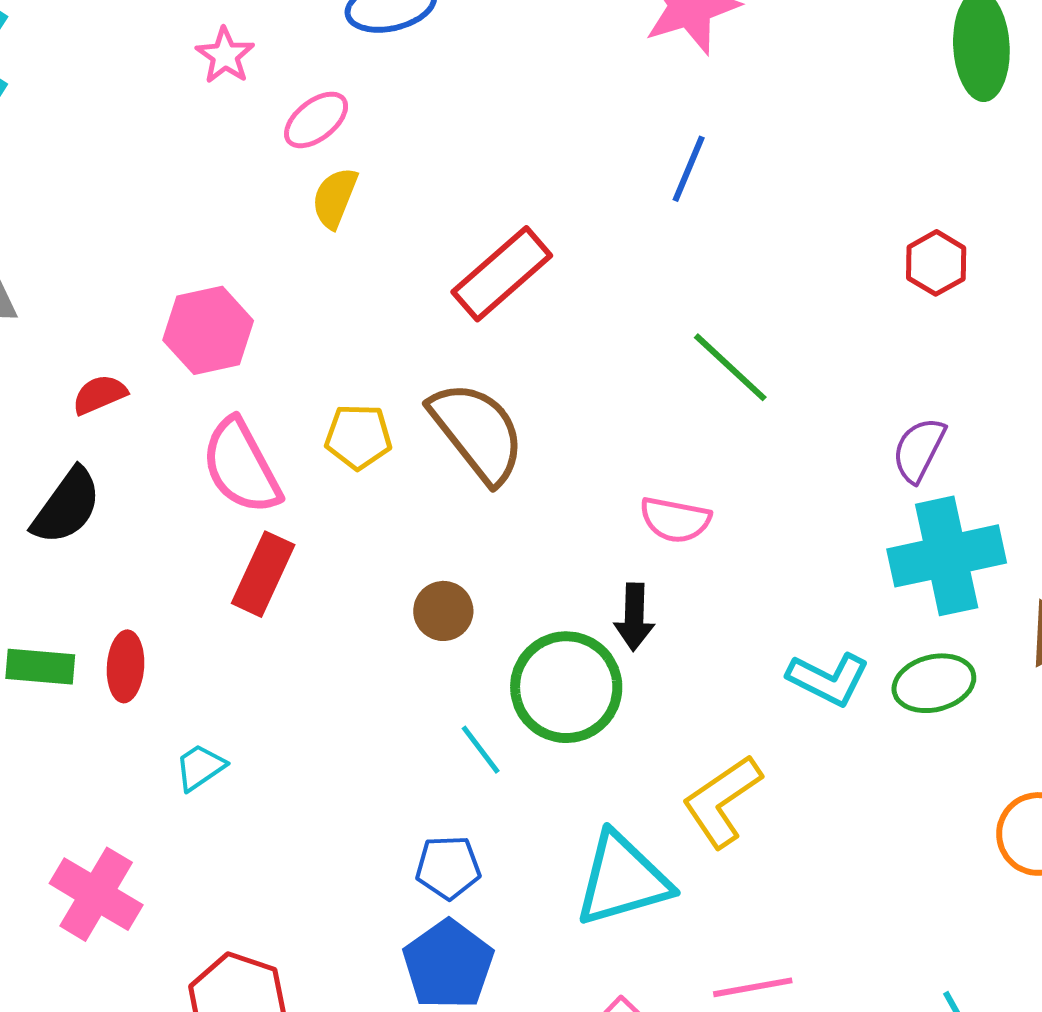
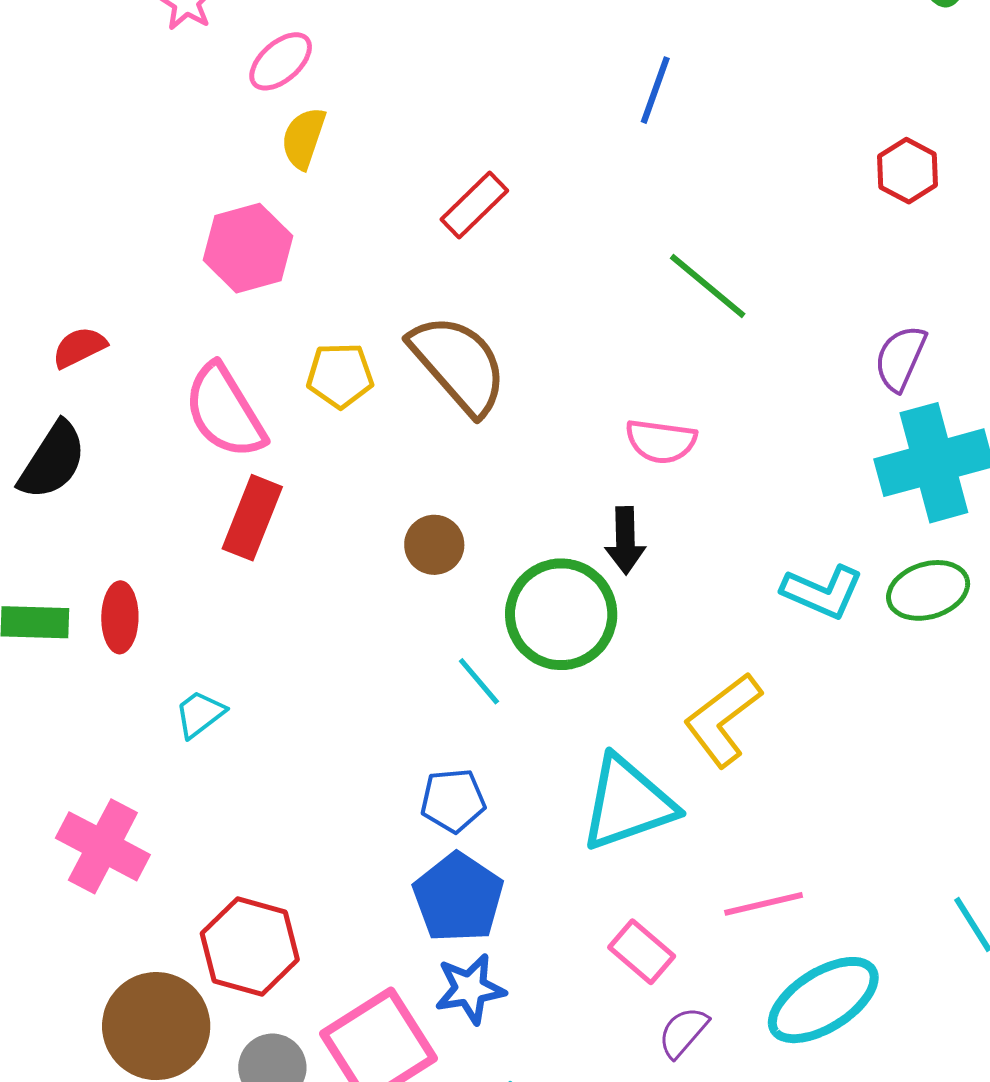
red rectangle: (502, 274) -> (474, 205), size x0.7
pink hexagon: (208, 330) -> (248, 248), moved

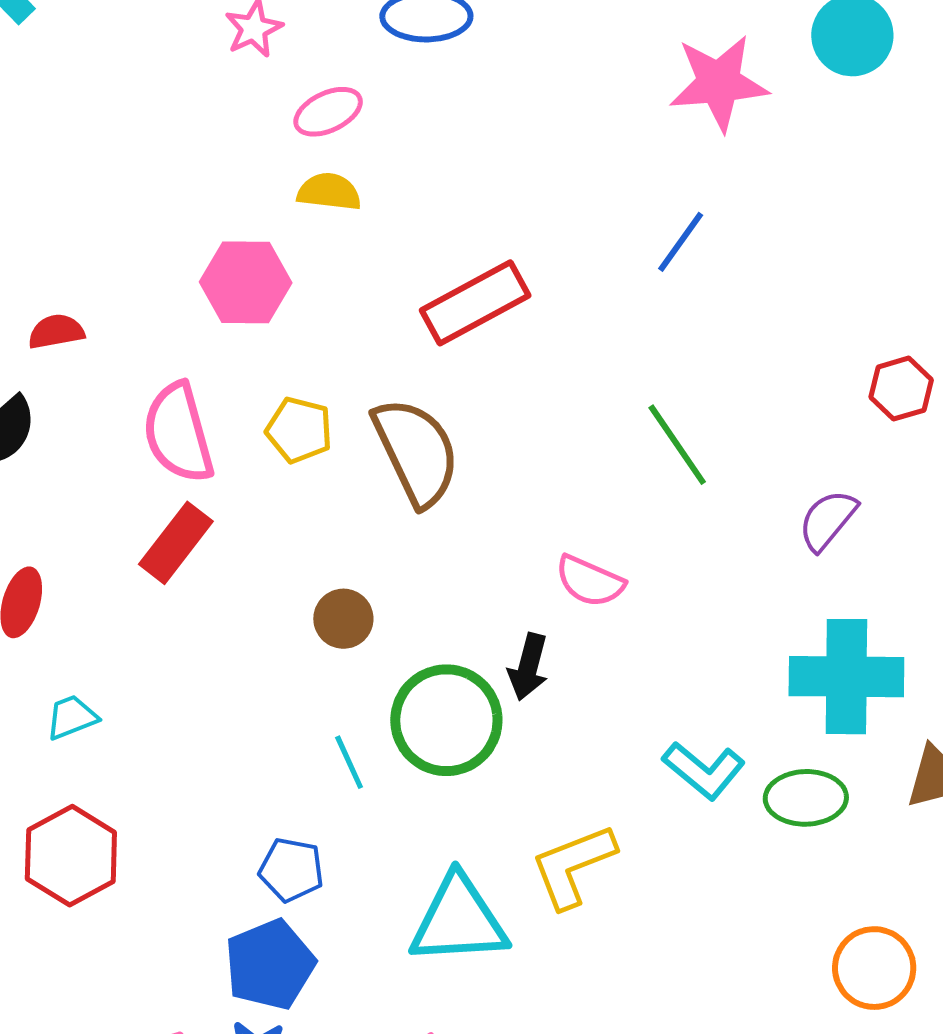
yellow semicircle: (304, 138) -> (329, 192), turned 62
red rectangle: (474, 205) -> (475, 303), size x1.5
purple semicircle: (900, 358) -> (828, 520), moved
red hexagon: (250, 947) -> (71, 856), moved

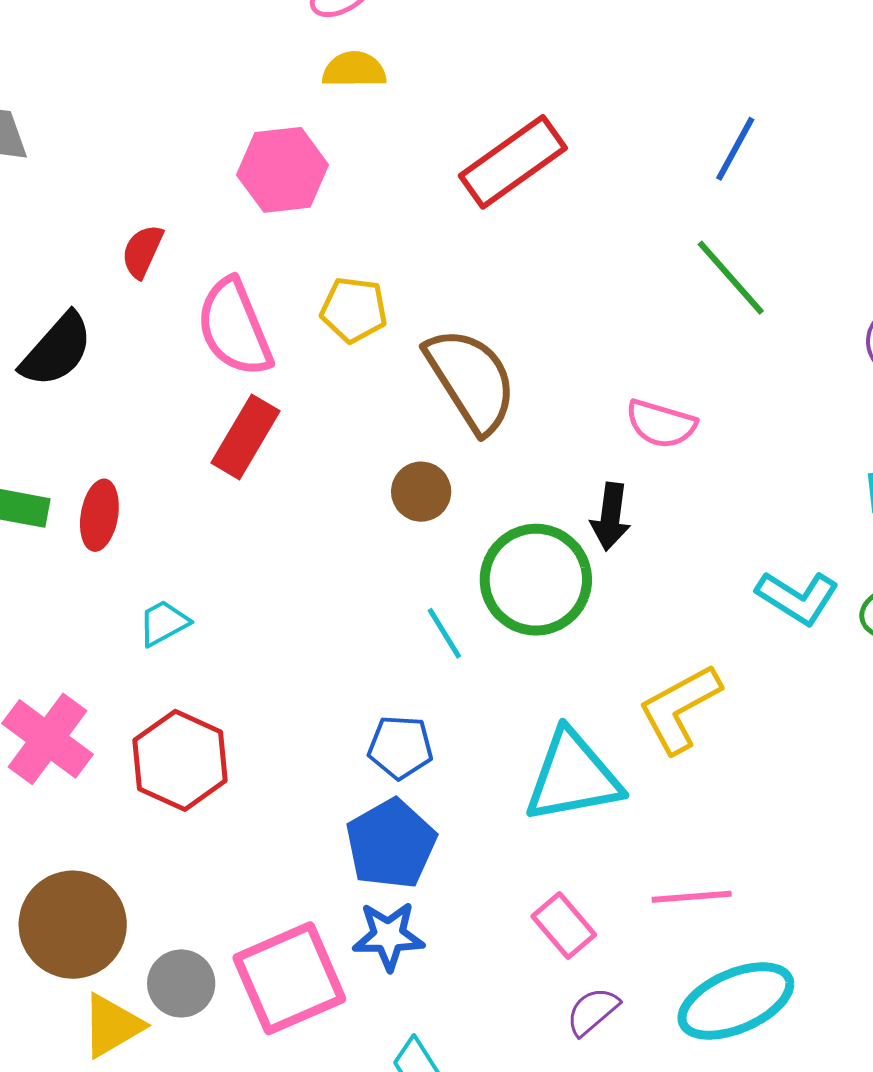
blue line: (681, 242) -> (735, 149), moved
red semicircle: (56, 332) -> (142, 251), moved, turned -48
brown semicircle: (416, 452) -> (471, 380), moved

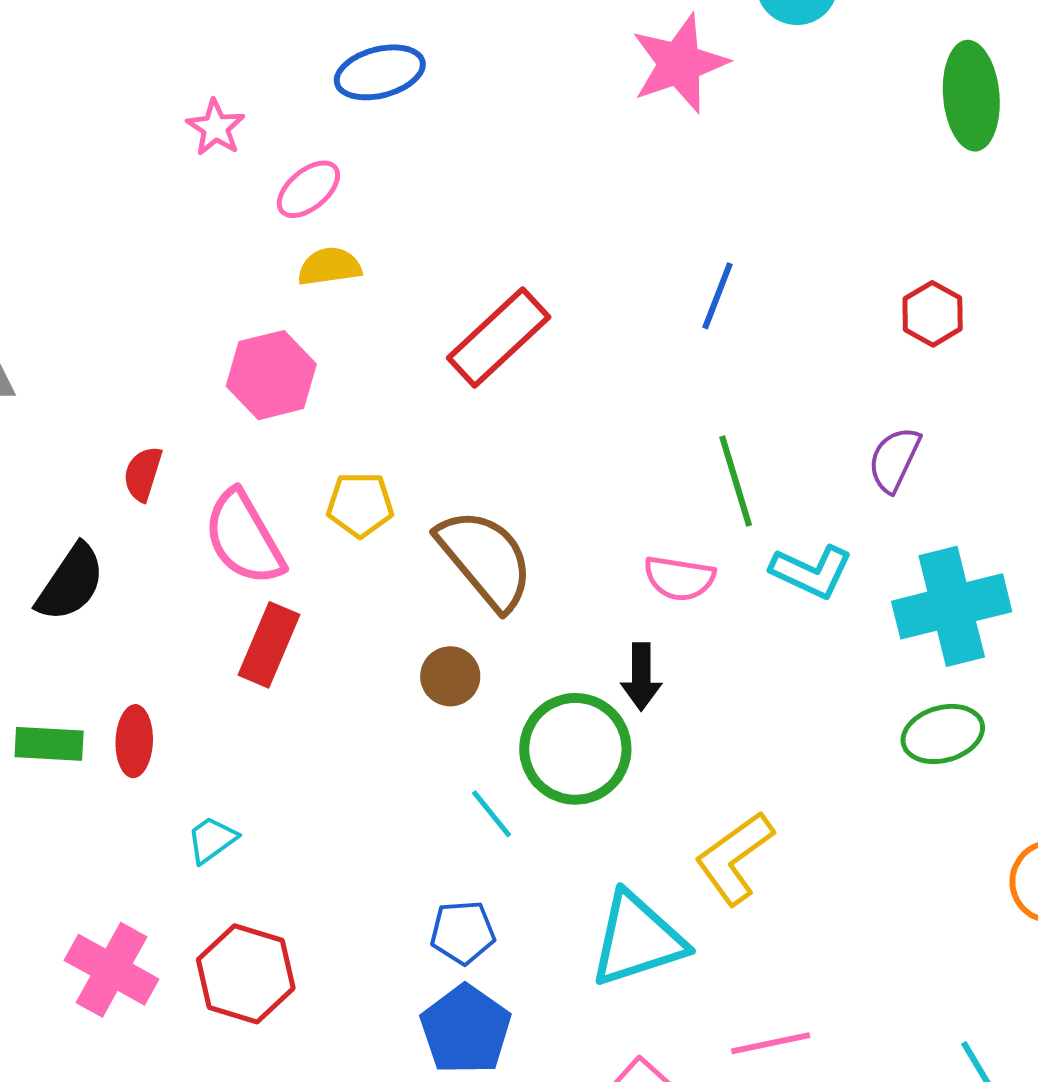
green line: (731, 278) -> (736, 481), moved, turned 32
cyan L-shape: (797, 597) -> (811, 572), moved

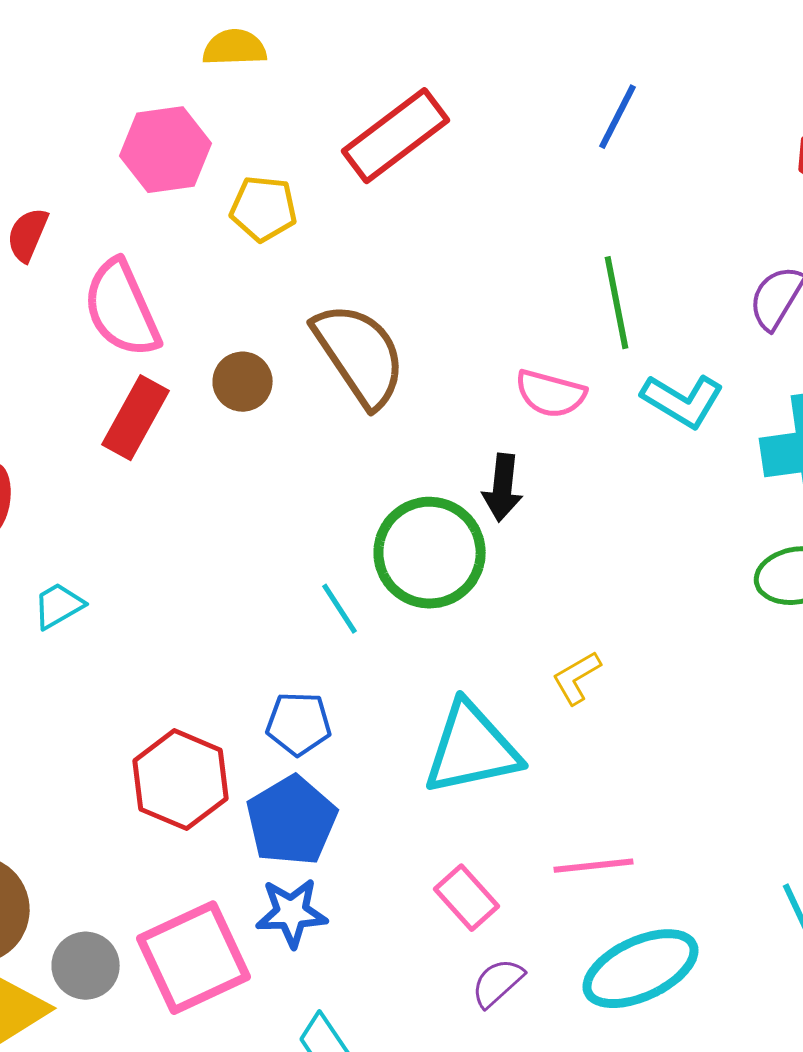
yellow pentagon: (360, 505) -> (264, 209), moved
brown circle: (450, 676) -> (243, 382), moved
yellow L-shape: (734, 858) -> (577, 678), size x0.6
red hexagon: (246, 974) -> (181, 780), moved

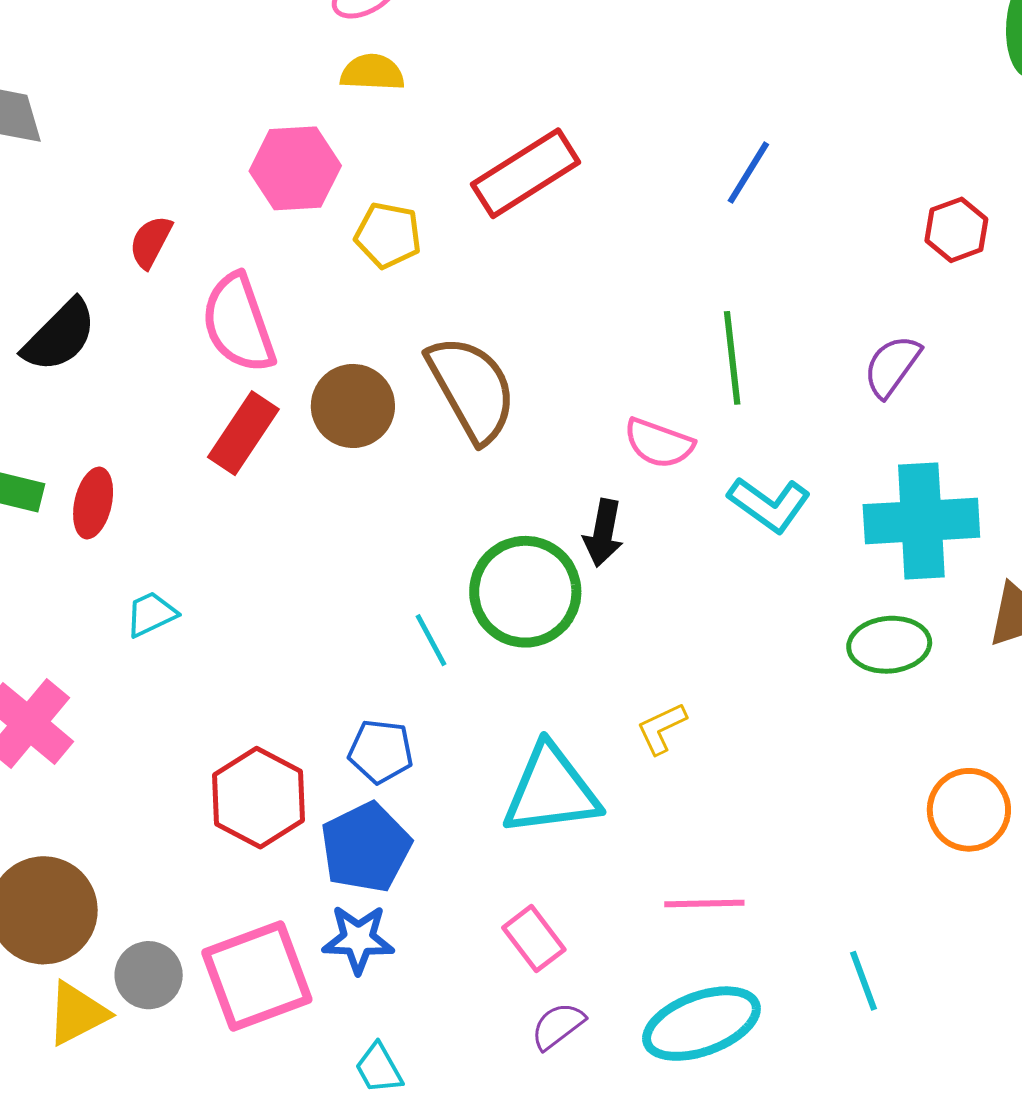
brown circle: (243, 382) -> (353, 406), size x1.4
cyan L-shape: (683, 401) -> (769, 504), moved
pink line: (594, 866) -> (704, 903), moved

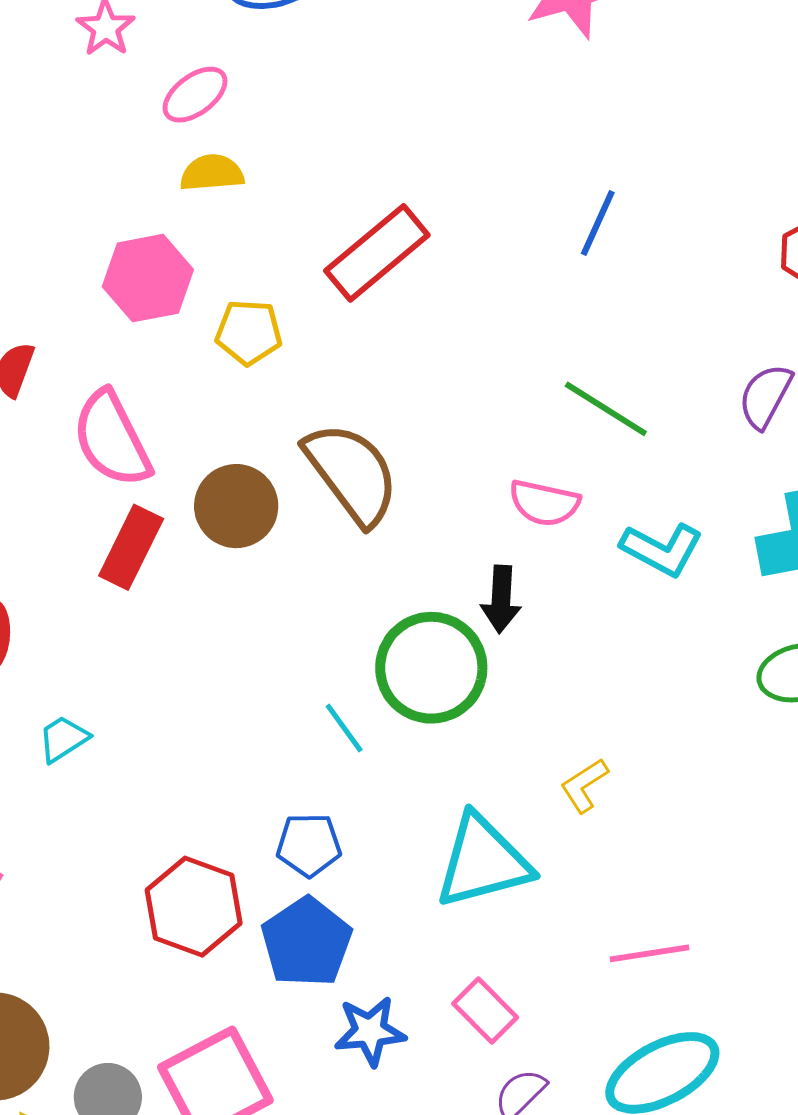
green line: (732, 358) -> (606, 409), turned -44
blue star: (358, 939) -> (370, 1031), moved

